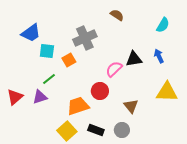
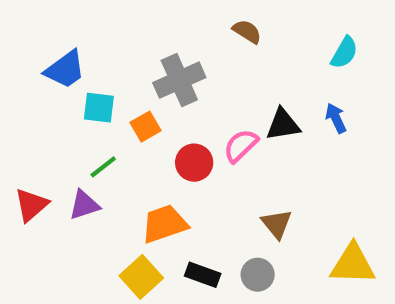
red circle: (100, 91) -> (194, 163), moved
yellow triangle: (167, 92) -> (353, 264), moved

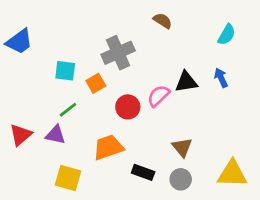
blue trapezoid: (65, 70) -> (19, 42), moved
purple triangle: (84, 205) -> (55, 135), turned 30
black rectangle: (203, 275) -> (143, 172), moved
gray circle: (258, 275) -> (181, 179), moved
yellow square: (141, 277) -> (68, 178), moved, turned -32

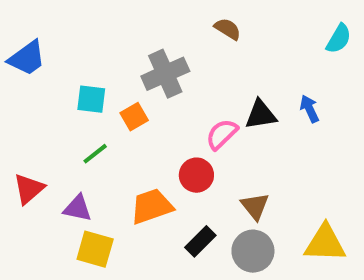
cyan semicircle: (227, 35) -> (339, 39), moved
red circle: (128, 107) -> (196, 175), moved
purple triangle: (55, 135) -> (78, 208), moved
black rectangle: (143, 172) -> (200, 241), turned -65
gray circle: (181, 179) -> (253, 251), size x1.4

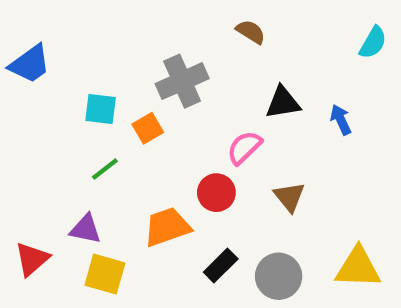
black triangle: (261, 115) -> (283, 103), moved
red triangle: (29, 189) -> (32, 259), moved
brown triangle: (255, 206) -> (289, 197), moved

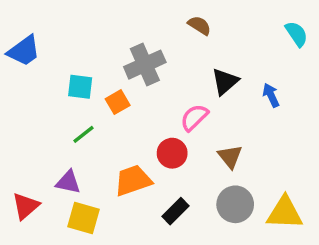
cyan semicircle: (373, 42) -> (297, 34), turned -64
black triangle: (283, 103) -> (225, 82), turned -32
gray circle: (279, 276) -> (235, 204), moved

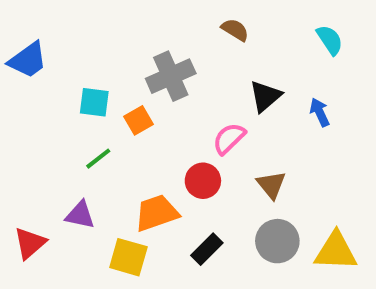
cyan semicircle: (297, 34) -> (330, 40), moved
yellow square: (84, 218) -> (128, 257), moved

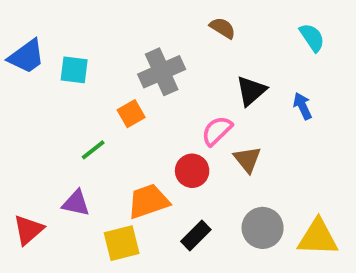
cyan square: (94, 102) -> (74, 70), moved
brown triangle: (271, 185) -> (247, 159), moved
yellow square: (128, 257) -> (122, 243), turned -30

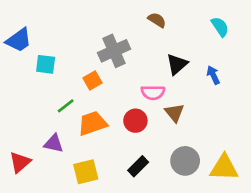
cyan square: (74, 70) -> (46, 64), moved
pink semicircle: (217, 131) -> (153, 92), turned -135
orange trapezoid: (148, 201) -> (92, 123), moved

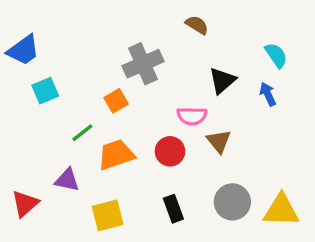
cyan semicircle: (220, 27) -> (276, 55), moved
cyan square: (46, 64) -> (45, 91), moved, turned -30
black rectangle: (138, 166) -> (173, 209), turned -65

